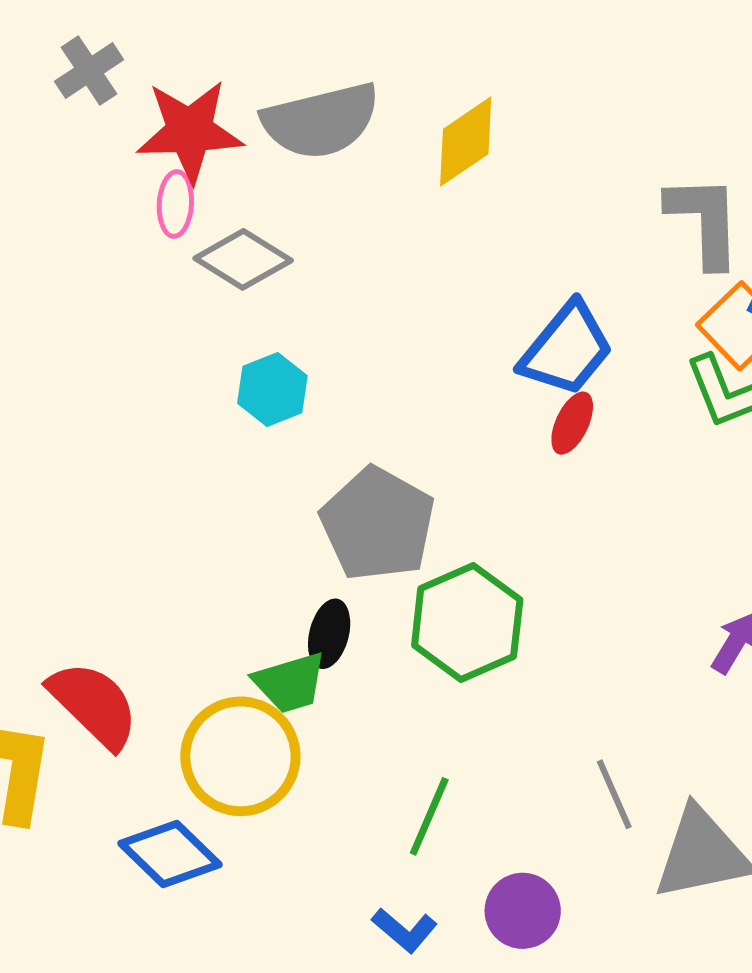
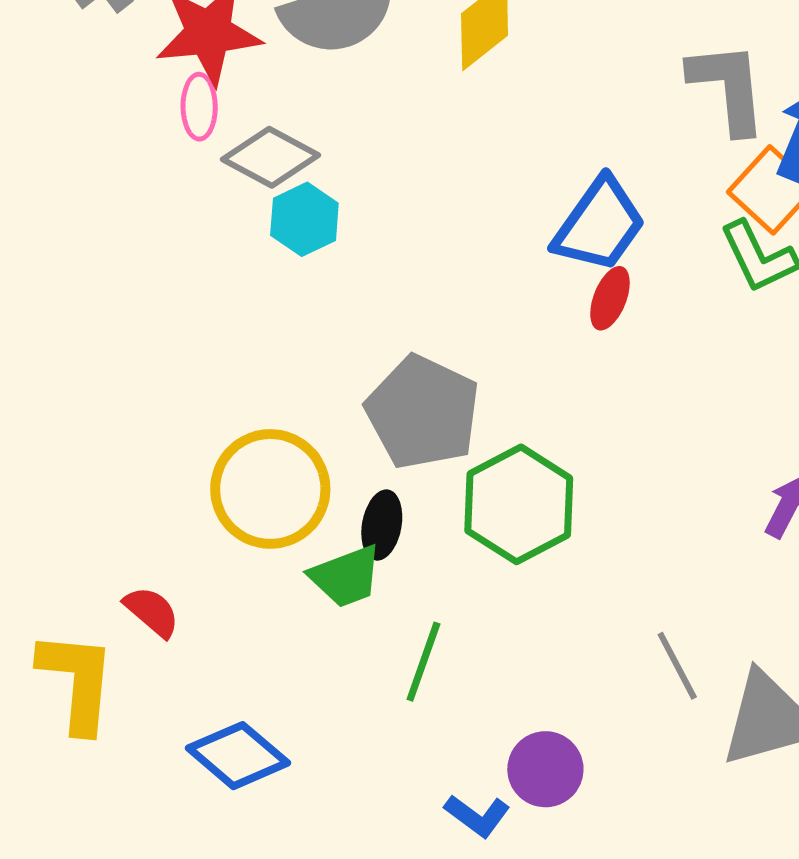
cyan hexagon: (272, 389) -> (304, 219), moved
red semicircle: (94, 705) -> (152, 612), size x0.6
yellow circle: (240, 756) -> (270, 489), moved
green line: (429, 816) -> (423, 662), moved
purple circle: (523, 911) -> (545, 769), moved

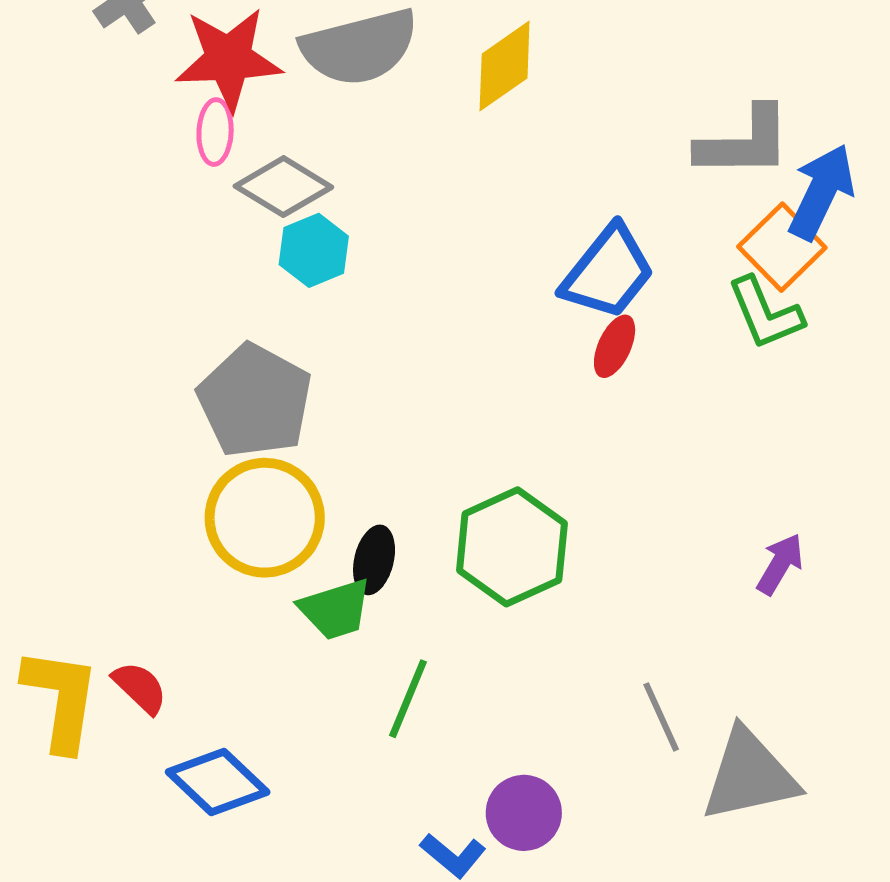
gray L-shape: (728, 87) -> (744, 142), turned 92
gray pentagon: (423, 412) -> (255, 401), moved
red semicircle: (152, 612) -> (140, 688), moved

